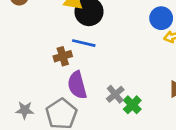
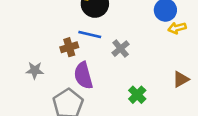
gray cross: (115, 94) -> (121, 49), moved
gray star: (25, 110) -> (35, 70), moved

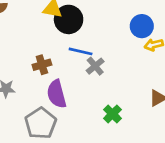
blue line: (90, 34) -> (81, 51), moved

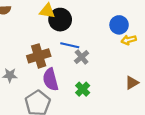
brown cross: (42, 65) -> (39, 56), size x1.5
green cross: (112, 114) -> (83, 89), moved

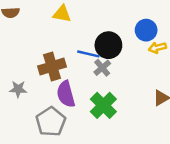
black circle: (60, 20) -> (108, 45), moved
green cross: (83, 89) -> (103, 105), size x1.5

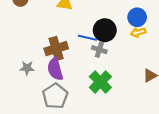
yellow arrow: (157, 48) -> (138, 32), moved
gray cross: (102, 68) -> (99, 50), turned -32
purple semicircle: (66, 94) -> (55, 69), moved

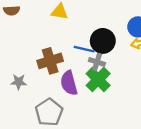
purple semicircle: (55, 69) -> (69, 83), moved
green cross: (100, 82) -> (98, 80), moved

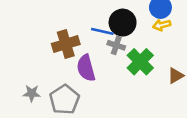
green cross: (98, 80) -> (140, 62), moved
gray star: (19, 82) -> (32, 93), moved

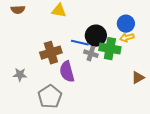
green cross: (140, 62) -> (110, 49), moved, turned -35
gray star: (32, 93) -> (20, 75), moved

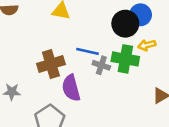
blue circle: (126, 24) -> (140, 15), moved
black circle: (96, 36) -> (125, 24), moved

